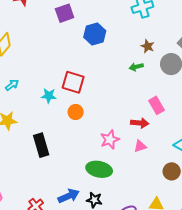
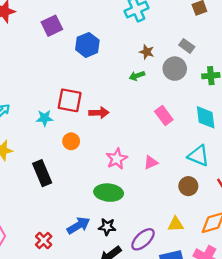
orange circle: (76, 112) -> (71, 141), moved
red arrow: (140, 123) -> (99, 113), moved

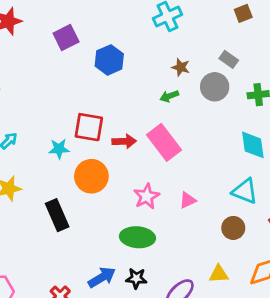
pink rectangle: (164, 116) -> (164, 142), moved, size x1.5
orange circle: (71, 141) -> (91, 176), size x1.6

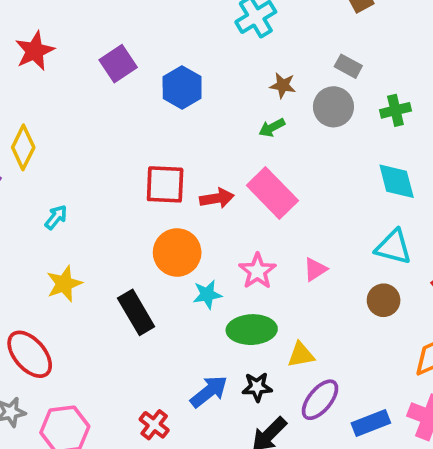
cyan star: (59, 149) -> (207, 294), moved
yellow triangle: (219, 274) -> (301, 355), moved

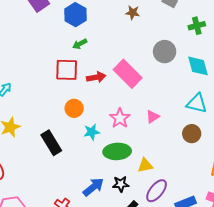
gray circle: (333, 107) -> (165, 52), moved
green arrow: (272, 128) -> (80, 44), moved
orange circle: (177, 252) -> (74, 108), size x0.7

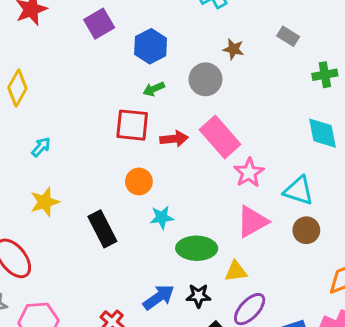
gray circle: (165, 52) -> (205, 79), moved
cyan triangle: (197, 103) -> (299, 191), moved
pink triangle: (153, 117) -> (252, 222), moved, size x1.6
pink star: (120, 118) -> (249, 173), moved

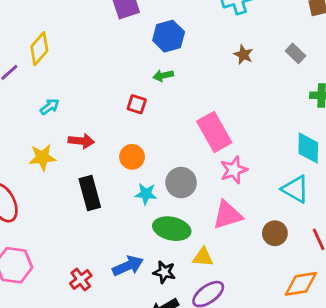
gray circle: (205, 79) -> (181, 183), moved
red square: (132, 125) -> (137, 104), size x0.6
red arrow: (174, 139) -> (81, 141), moved
cyan triangle: (299, 191) -> (295, 189), moved

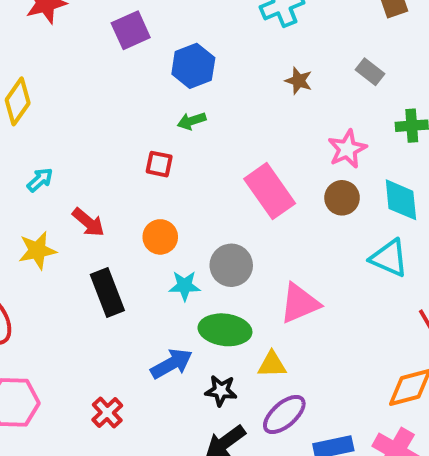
red arrow: (81, 141) -> (88, 222), turned 40
pink star: (234, 170) -> (347, 149), moved
brown circle: (275, 233) -> (342, 198), moved
blue arrow: (128, 266) -> (172, 364), moved

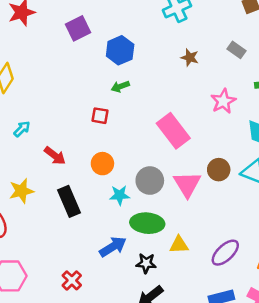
brown circle: (342, 198) -> (219, 170), moved
yellow star: (37, 250) -> (21, 191), moved
pink triangle: (300, 303) -> (187, 184), moved, turned -36
purple ellipse: (284, 414) -> (225, 253), moved

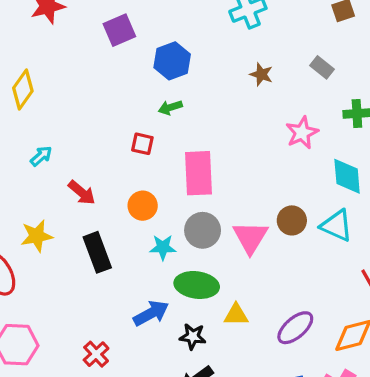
pink rectangle: (173, 131) -> (199, 173), moved, turned 32

